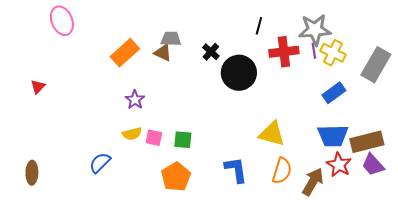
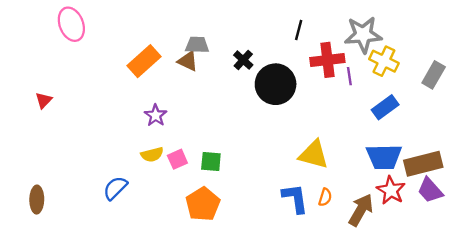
purple line: (314, 51) -> (349, 76), moved
gray rectangle: (376, 65) -> (434, 75), size x0.7
pink square: (154, 138) -> (177, 159), turned -36
blue L-shape: (236, 170) -> (295, 198), moved
orange semicircle: (282, 171) -> (325, 197), size x0.6

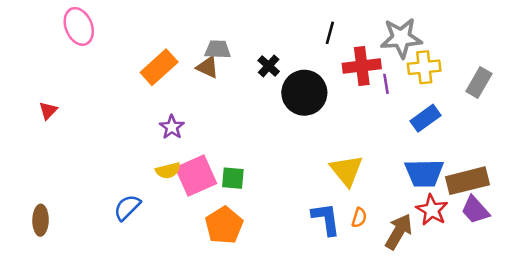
yellow cross: (384, 61) -> (424, 67), turned -32
yellow triangle: (314, 155) -> (346, 170), turned 36
pink square: (177, 159) -> (196, 176), size x1.8

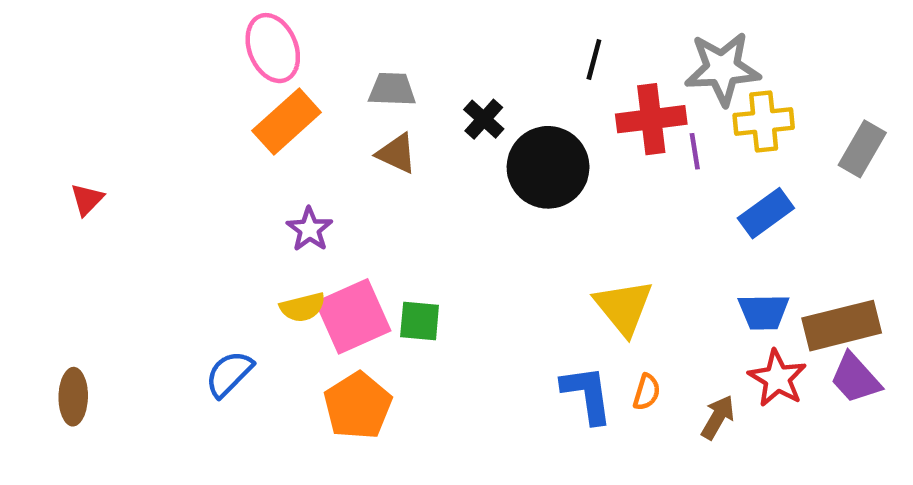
pink ellipse: (79, 26) -> (273, 48), moved
brown triangle: (207, 67) -> (397, 154), moved
blue trapezoid: (424, 173) -> (764, 312), size x0.7
orange pentagon: (224, 225) -> (358, 406), moved
brown arrow: (399, 232) -> (718, 417), size x0.7

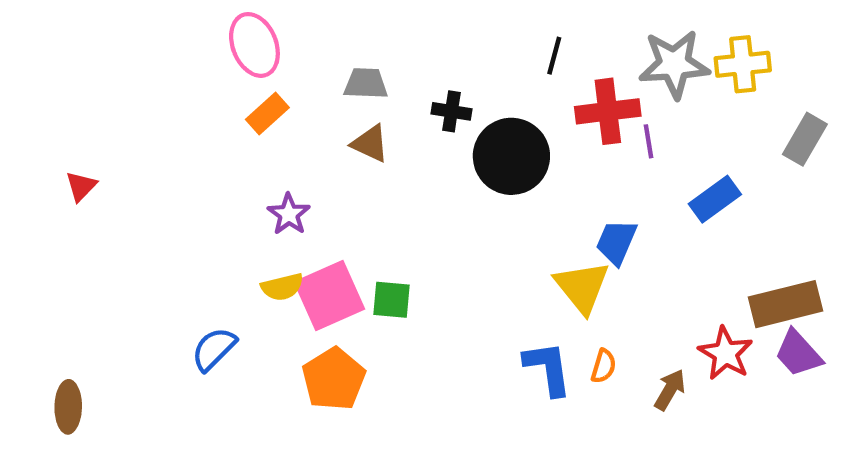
black cross: (484, 119) -> (451, 111), turned -33
orange rectangle: (287, 121) -> (267, 113), size x0.7
yellow cross: (764, 121) -> (743, 64), moved
blue trapezoid: (764, 312) -> (616, 242), moved, turned 114
brown ellipse: (73, 397) -> (68, 407), moved

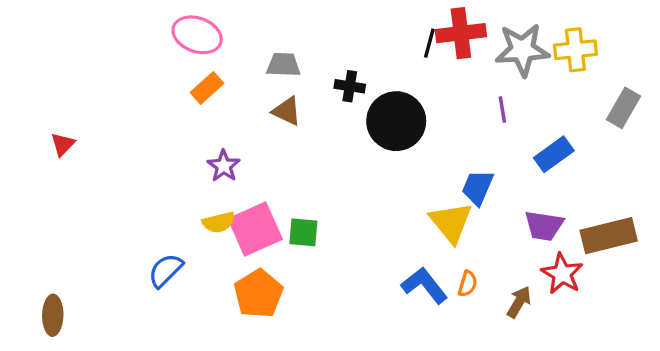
pink ellipse: (254, 45) -> (197, 35), turned -48
red cross: (608, 111) -> (461, 33), moved
purple trapezoid: (798, 353) -> (544, 226), moved, turned -39
blue L-shape: (548, 368) -> (424, 285), turned -30

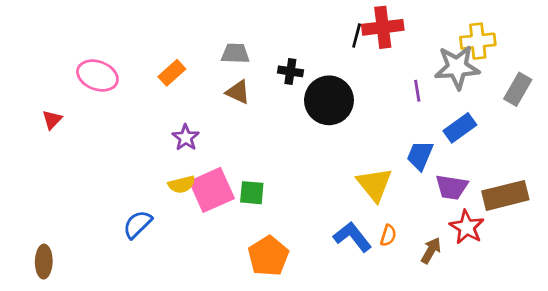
pink ellipse: (197, 35) -> (97, 76), moved
gray star: (522, 50) -> (457, 67), moved
blue trapezoid: (478, 187) -> (420, 155), moved
orange pentagon: (258, 294) -> (268, 256), moved

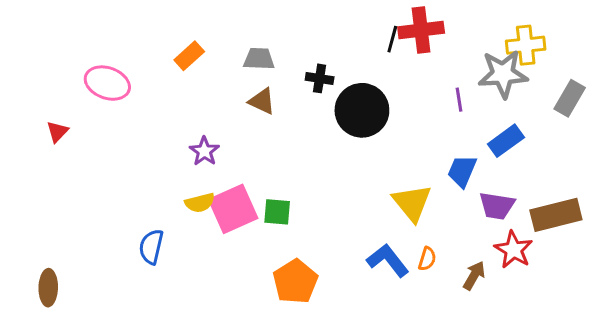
orange rectangle: (172, 73) -> (189, 56), moved
blue semicircle: (137, 224) -> (151, 247), turned -32

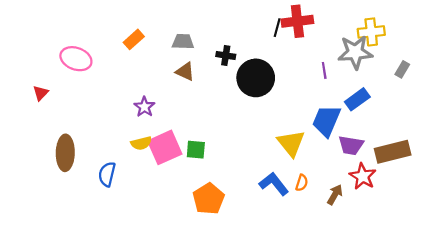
gray rectangle: (570, 98) -> (402, 69), size x0.7
blue trapezoid: (462, 171) -> (326, 121), size x1.4
brown ellipse: (48, 288) -> (65, 153), moved, size x1.4

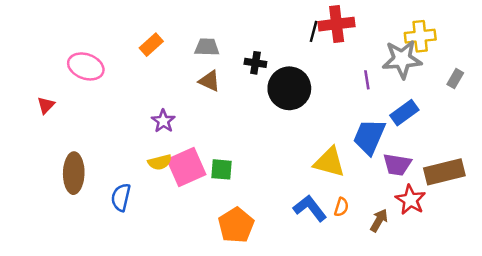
yellow triangle: (291, 143) -> (329, 162), turned -36

